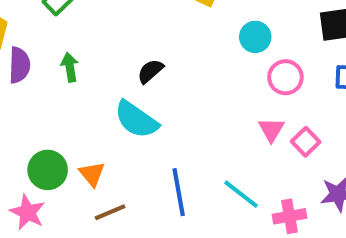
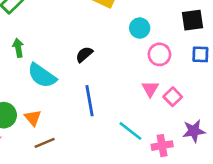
black semicircle: (150, 71) -> (84, 54), moved
cyan semicircle: (136, 120) -> (42, 76), moved
blue line: (179, 192) -> (89, 101), moved

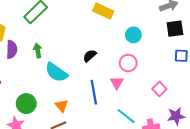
pink circle: (159, 54) -> (128, 63), moved
pink triangle: (150, 89) -> (117, 83), moved
orange triangle: (33, 118) -> (62, 106), moved

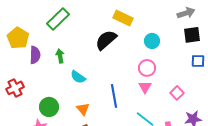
black semicircle: (90, 56) -> (106, 40), moved, size x1.6
cyan semicircle: (56, 72) -> (78, 77), size x0.7
pink triangle: (117, 83) -> (145, 87), moved

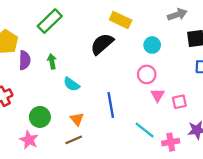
gray arrow: (186, 13) -> (177, 15), moved
pink triangle: (145, 87) -> (158, 95), moved
pink square: (177, 93) -> (179, 102), turned 32

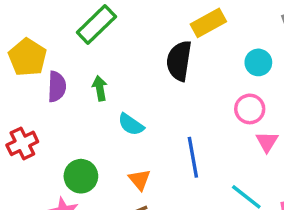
yellow rectangle: (121, 20) -> (208, 23), turned -54
black semicircle: (102, 44) -> (179, 61), turned -40

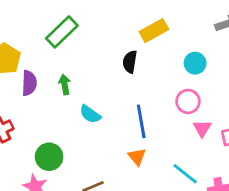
black semicircle: (179, 61) -> (130, 62), size x0.7
blue line: (193, 157) -> (141, 121), moved
orange triangle: (139, 180) -> (137, 157), moved

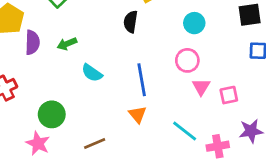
green arrow: (65, 84) -> (67, 44), turned -102

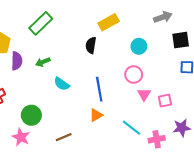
orange triangle: (138, 114) -> (96, 115), turned 40

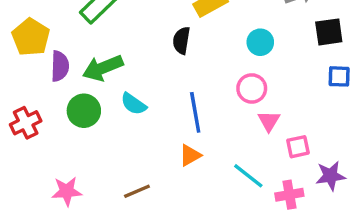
green arrow: (43, 62) -> (103, 68), size x1.6
pink square: (165, 101) -> (298, 147), moved
green circle: (31, 115) -> (84, 111), moved
pink star: (21, 137) -> (67, 191), turned -30

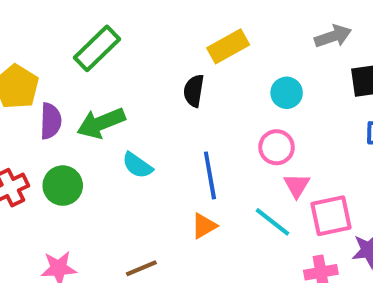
green circle: (84, 111) -> (63, 186), moved
pink square: (298, 147) -> (331, 216), size x1.5
cyan line: (248, 176) -> (272, 222), moved

